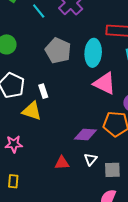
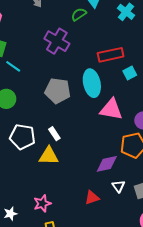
cyan line: (39, 11) -> (13, 66), moved
pink star: (14, 144) -> (42, 203), moved

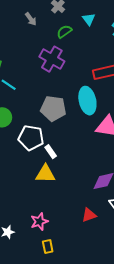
green semicircle: (79, 14) -> (64, 32), moved
white pentagon: (22, 137) -> (31, 138), moved

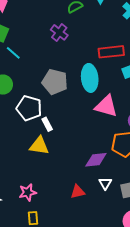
purple cross: (52, 59) -> (59, 32), size x0.7

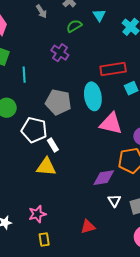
cyan line: (13, 53) -> (24, 75), moved, turned 49
red triangle: (78, 192) -> (88, 227), moved

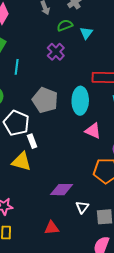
cyan triangle: (99, 15) -> (86, 33), moved
green semicircle: (74, 26) -> (65, 25), moved
pink triangle: (111, 124) -> (93, 131), size x0.7
purple diamond: (104, 178) -> (61, 190), moved

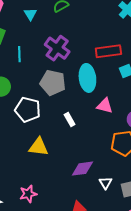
cyan triangle: (86, 33) -> (30, 14), moved
purple cross: (56, 52) -> (57, 48), moved, size x1.4
white rectangle: (32, 141) -> (70, 119), moved

